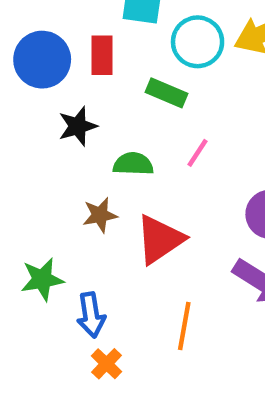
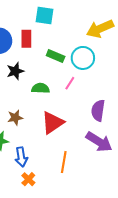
cyan circle: (198, 42) -> (83, 58), moved
brown star: (100, 215) -> (15, 118), moved

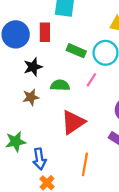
brown star: (15, 118) -> (31, 97), moved

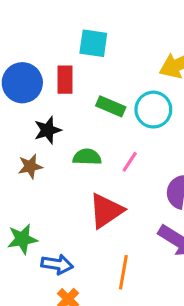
pink line: (91, 80) -> (130, 162), moved
brown star: (31, 97) -> (30, 166), moved
blue arrow: (39, 159) -> (57, 264), turned -72

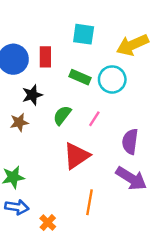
cyan square: (93, 43) -> (84, 34), moved
green semicircle: (87, 157) -> (62, 115), turned -54
blue arrow: (57, 264) -> (17, 207), moved

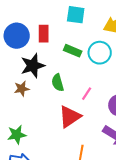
black star: (32, 95) -> (33, 66), size x1.4
green semicircle: (62, 115) -> (58, 83), turned -54
pink line: (94, 119) -> (87, 94), moved

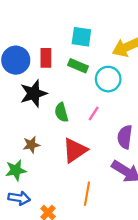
green rectangle: (73, 51) -> (78, 66), moved
brown star: (22, 89) -> (31, 145), moved
pink line: (87, 94) -> (94, 114), moved

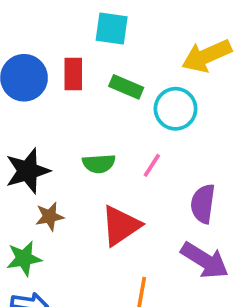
cyan square: (81, 37) -> (112, 28), moved
black star: (34, 93) -> (28, 171), moved
green semicircle: (61, 112) -> (99, 164), turned -78

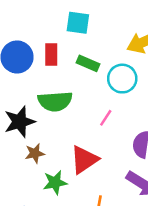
green semicircle: (99, 164) -> (55, 101), moved, size x1.5
green star: (24, 258) -> (55, 183), moved

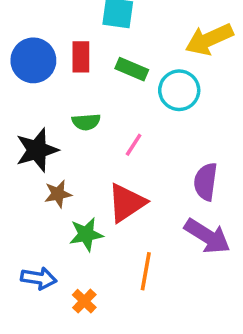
green semicircle: (55, 101) -> (86, 122), size x0.6
pink line: (106, 118) -> (134, 145), moved

